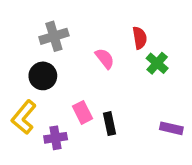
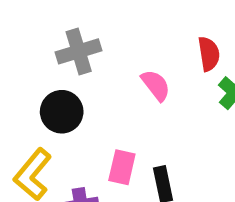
pink rectangle: (83, 112) -> (122, 167), turned 40

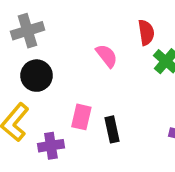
gray cross: (79, 51) -> (28, 31), moved

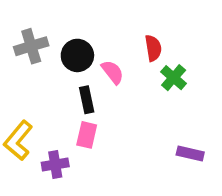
black circle: (37, 76) -> (77, 55), moved
black rectangle: (112, 129) -> (87, 100), moved

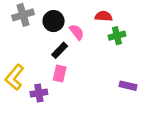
red semicircle: (153, 48) -> (104, 16), turned -77
green cross: (174, 78) -> (117, 36), turned 35
black rectangle: (87, 100) -> (60, 50), turned 56

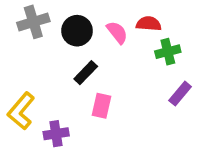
pink semicircle: (77, 32) -> (117, 32), moved
pink rectangle: (60, 74) -> (101, 106), moved
purple rectangle: (128, 86) -> (180, 94), moved, turned -63

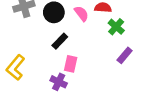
green cross: (168, 52) -> (116, 27), turned -35
purple cross: (56, 134) -> (59, 82), moved, turned 35

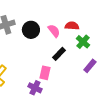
black rectangle: (60, 41) -> (59, 54), moved

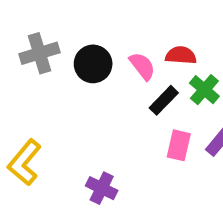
black rectangle: (59, 54) -> (164, 100), moved
pink rectangle: (45, 73) -> (179, 145), moved

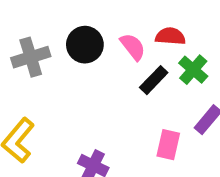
gray cross: (39, 53) -> (31, 57), moved
pink rectangle: (179, 145) -> (168, 145), moved

